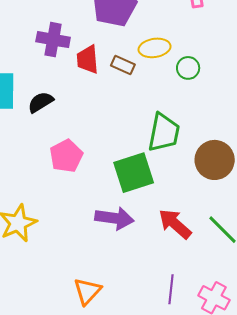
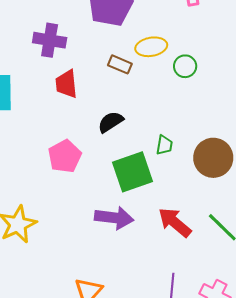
red trapezoid: (88, 59) -> (66, 84), moved
black semicircle: (41, 102) -> (111, 122), moved
green trapezoid: (164, 133) -> (164, 145), moved, size x0.5

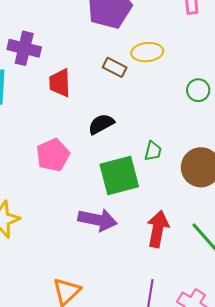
purple cross: (50, 40) -> (24, 48), moved
green circle: (185, 66) -> (198, 90), moved
red arrow: (175, 222) -> (158, 229), turned 57

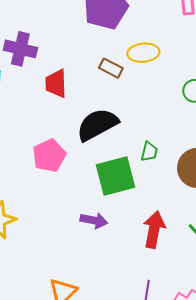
black semicircle: (101, 124) -> (97, 125), size x1.6
purple arrow: (98, 220) -> (94, 220), size x0.7

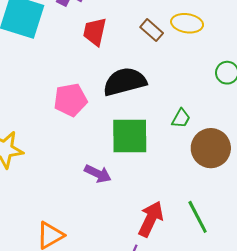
green trapezoid: (149, 152) -> (181, 118), moved
red arrow: (154, 230) -> (151, 219), moved

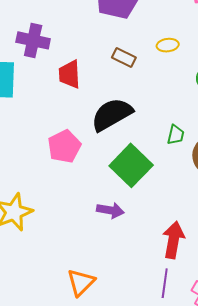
yellow ellipse: (187, 23) -> (168, 45), moved, size x0.7
green square: (130, 136) -> (131, 165), turned -30

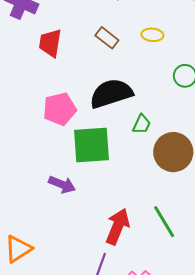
black semicircle: (112, 114) -> (111, 93), moved
pink pentagon: (64, 146) -> (60, 109), moved
green square: (131, 165) -> (92, 145), turned 30

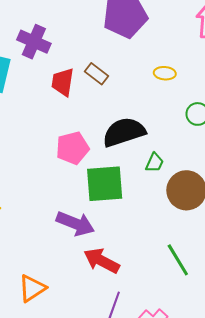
brown rectangle: (107, 38) -> (97, 74), moved
purple arrow: (62, 185) -> (75, 224), size x1.4
red arrow: (118, 227) -> (102, 261), moved, turned -84

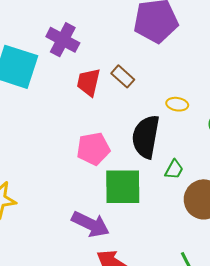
yellow ellipse: (165, 73) -> (177, 104), moved
black semicircle: (124, 132) -> (146, 137), turned -66

